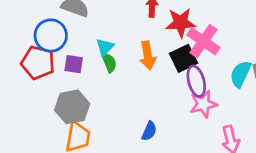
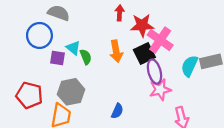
cyan triangle: (105, 47) -> (73, 48), moved, turned -35
red pentagon: (38, 63) -> (29, 95), moved
gray hexagon: (72, 107) -> (71, 92), moved

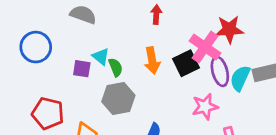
red star: (142, 25) -> (229, 29), moved
blue circle: (39, 35) -> (36, 47), moved
purple ellipse: (154, 72) -> (220, 71), moved
gray hexagon: (71, 92) -> (118, 98), moved

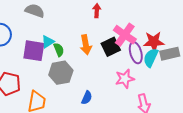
red arrow: (156, 15) -> (97, 11), moved
red star: (229, 29) -> (154, 42), moved
cyan triangle: (101, 57) -> (48, 42), turned 48
purple square: (82, 69) -> (34, 51), size x1.6

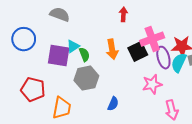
pink cross: (125, 35) -> (152, 39), turned 35

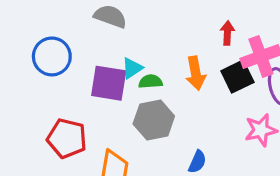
red arrow: (123, 14) -> (227, 33), moved
green semicircle: (84, 54) -> (150, 82), turned -72

